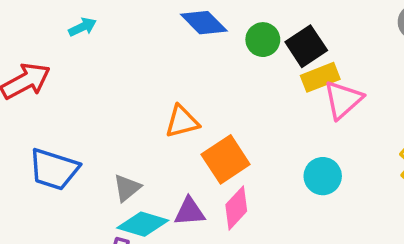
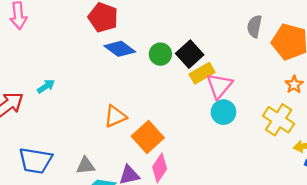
cyan arrow: (82, 27) -> (46, 86), moved
cyan circle: (323, 176) -> (223, 112), moved
gray triangle: (127, 188) -> (85, 166), turned 42

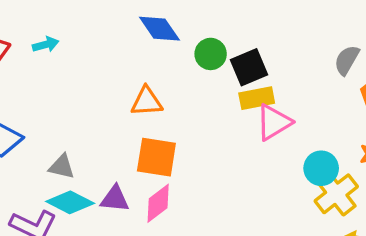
cyan circle: (223, 112) -> (321, 168), moved
orange triangle: (115, 116) -> (147, 102), moved
orange square: (148, 137) -> (156, 157), turned 32

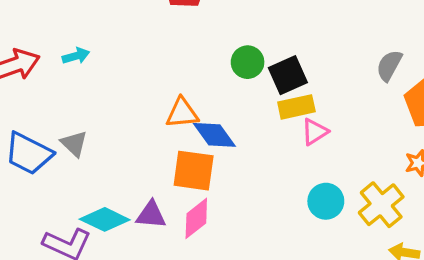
blue diamond: (159, 29) -> (214, 135), moved
pink triangle: (274, 122) -> (315, 132), size x0.7
gray triangle: (62, 167) -> (74, 144), moved, turned 32
cyan circle: (321, 168) -> (326, 201), moved

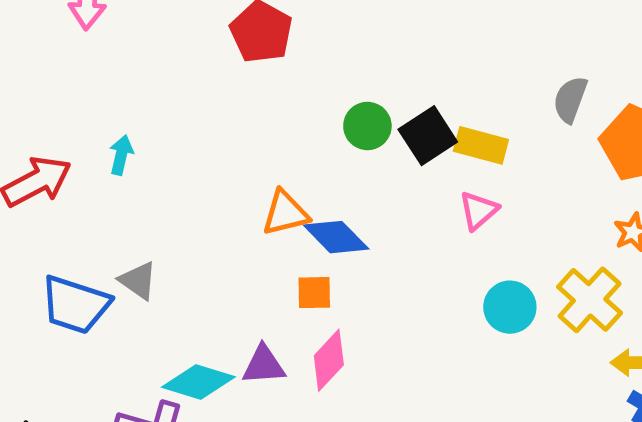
cyan arrow: (76, 56) -> (121, 155), turned -52
yellow rectangle: (296, 107) -> (481, 145), moved, turned 36
orange square: (194, 171) -> (314, 293), size x0.6

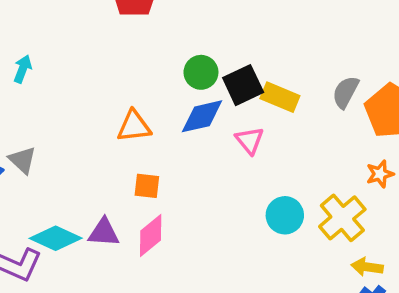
gray semicircle: (570, 99) -> (346, 92), moved
pink triangle: (478, 211) -> (250, 140), moved, turned -36
blue diamond: (336, 237) -> (202, 116), moved, turned -66

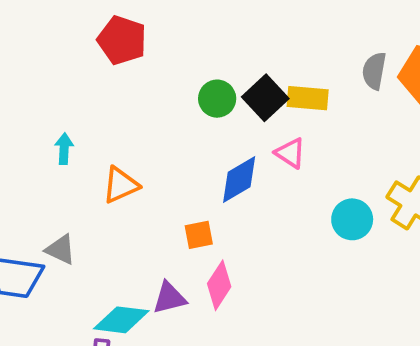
cyan arrow: (23, 69) -> (64, 149), moved
blue diamond: (202, 116) -> (239, 180), moved
orange triangle: (134, 126) -> (121, 185), moved

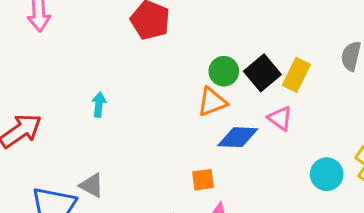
yellow rectangle: (308, 98) -> (296, 75), turned -72
blue diamond: (239, 180) -> (238, 137), turned 30
orange triangle: (121, 185) -> (212, 102), moved

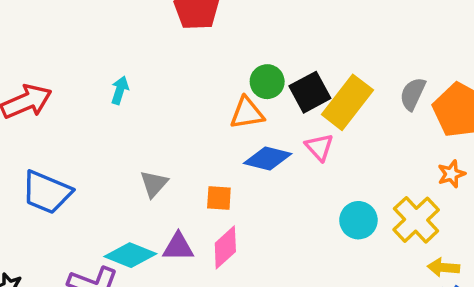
yellow rectangle: (296, 75) -> (347, 102), size x1.4
gray triangle: (92, 185) -> (154, 184), moved, turned 32

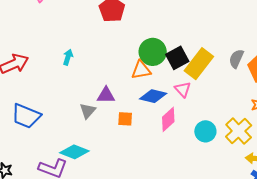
green circle: (267, 82) -> (153, 52), size x1.4
purple triangle: (178, 247) -> (106, 95), moved
pink diamond: (225, 247) -> (168, 119), moved

